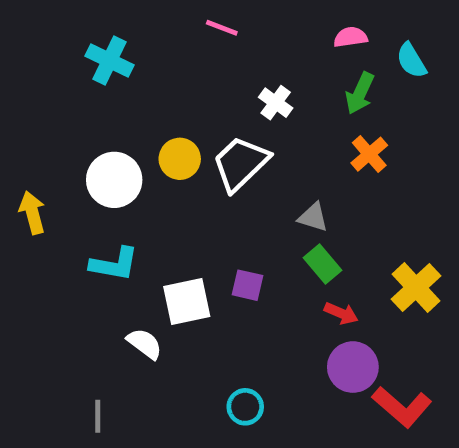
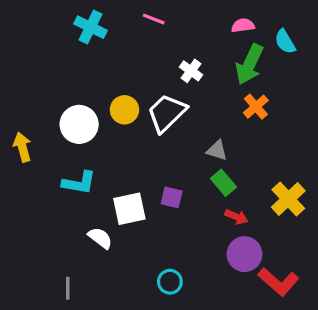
cyan cross: (110, 61) -> (90, 27), moved
green arrow: (360, 93) -> (249, 64), size x1.4

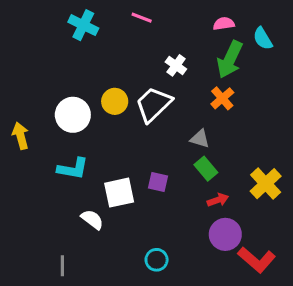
orange cross: (256, 107) -> (222, 98), moved
red arrow: (236, 217) -> (218, 200), turned -42

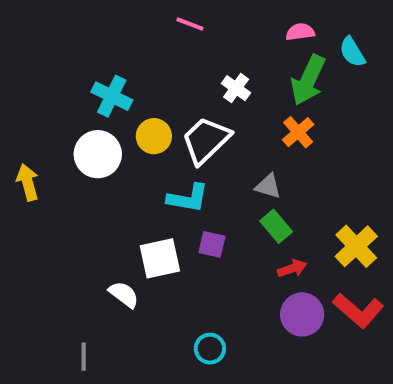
cyan cross: (83, 25) -> (112, 96), moved
cyan L-shape: (73, 169) -> (188, 198), moved
red L-shape: (257, 260) -> (358, 310), moved

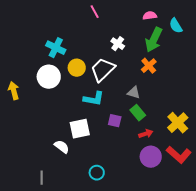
pink line: (190, 24) -> (95, 12), turned 40
purple square: (212, 244) -> (115, 121), moved
cyan circle: (210, 349) -> (97, 173), moved

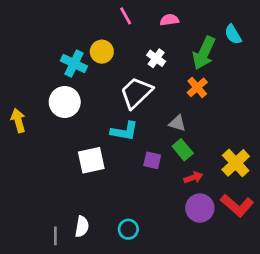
pink semicircle: (150, 16) -> (169, 20), moved
yellow circle: (77, 68) -> (102, 52), moved
white square: (80, 129) -> (91, 160), moved
white semicircle: (62, 147) -> (82, 227), moved, turned 63

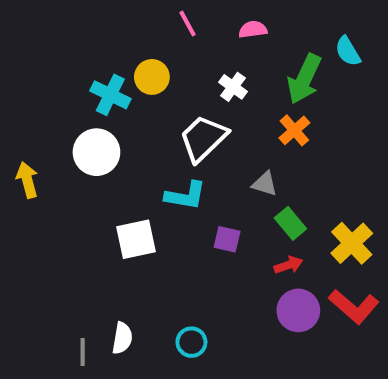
green rectangle: (183, 150) -> (290, 223), moved

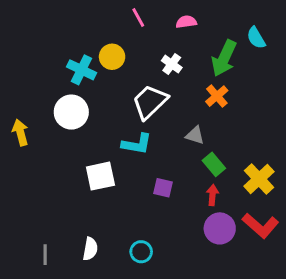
purple square: (227, 239) -> (163, 188), moved
red arrow: (288, 265) -> (212, 195), turned -66
gray line: (83, 352) -> (45, 255), moved

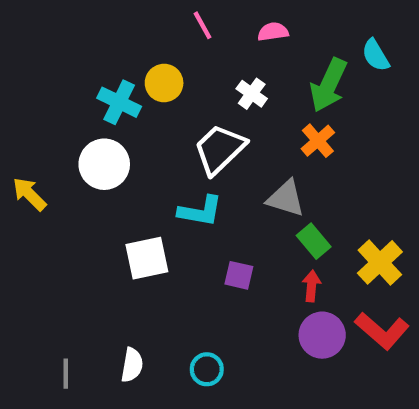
yellow arrow: (20, 132) -> (29, 194), turned -30
gray triangle: (195, 135) -> (286, 198), size x1.4

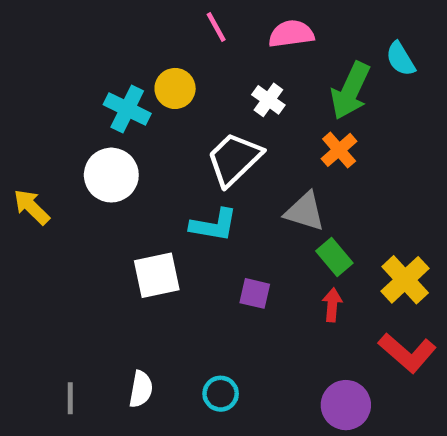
pink semicircle: (273, 32) -> (291, 34), size x1.4
purple circle: (322, 335) -> (346, 405), moved

